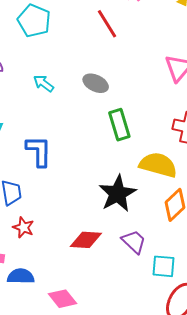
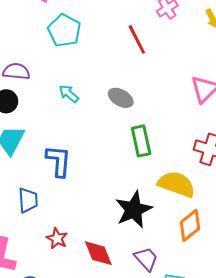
red star: (23, 227) -> (57, 238), moved
red diamond: (86, 240) -> (98, 253), turned 60

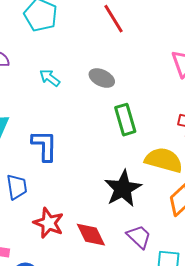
red star: (57, 238) -> (49, 223), size x1.4

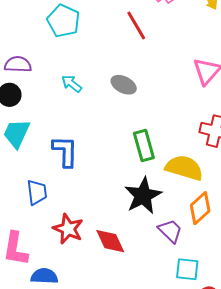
green rectangle: (125, 120) -> (144, 146), moved
purple trapezoid: (139, 237) -> (170, 231), moved

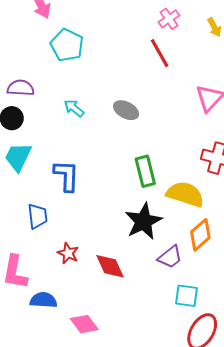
red line: (136, 26) -> (160, 53), moved
red star: (68, 229) -> (68, 253), size x0.7
purple trapezoid: (170, 231) -> (170, 257), turned 96

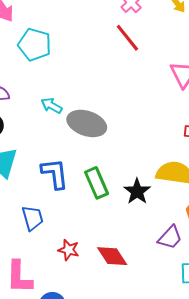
gray ellipse: (126, 110) -> (87, 123), moved, size x1.5
green rectangle: (145, 171) -> (96, 183), moved
black star: (143, 221) -> (137, 191), moved, size x0.7

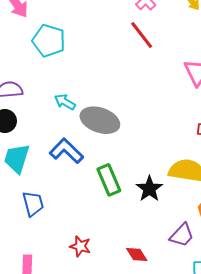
blue L-shape: (55, 174) -> (66, 151), moved, turned -40
blue trapezoid: (33, 218) -> (33, 204), moved
red diamond: (112, 256) -> (137, 254), moved, size x0.7

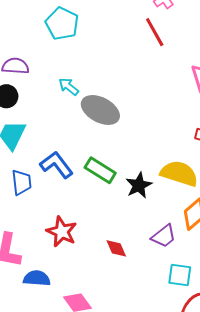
blue L-shape: (66, 151) -> (57, 165), moved
green rectangle: (109, 180) -> (100, 170), turned -44
red star: (80, 246) -> (62, 232), size x1.4

